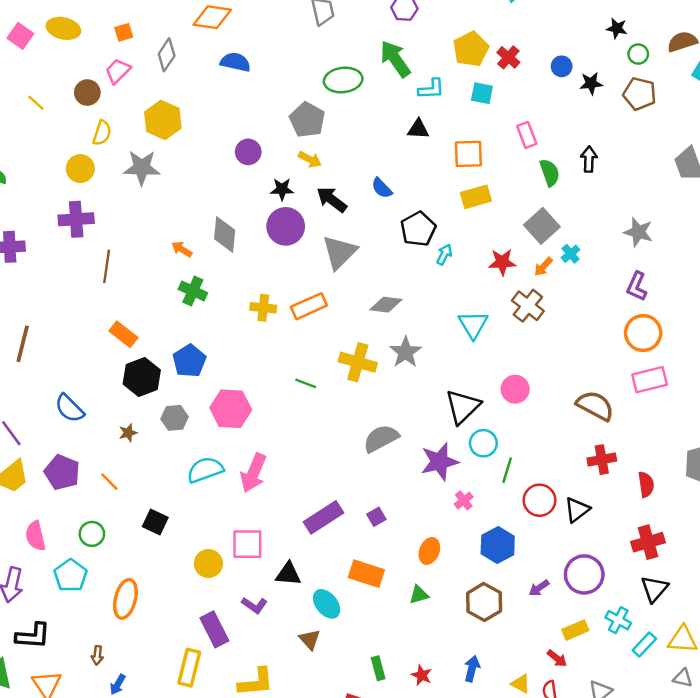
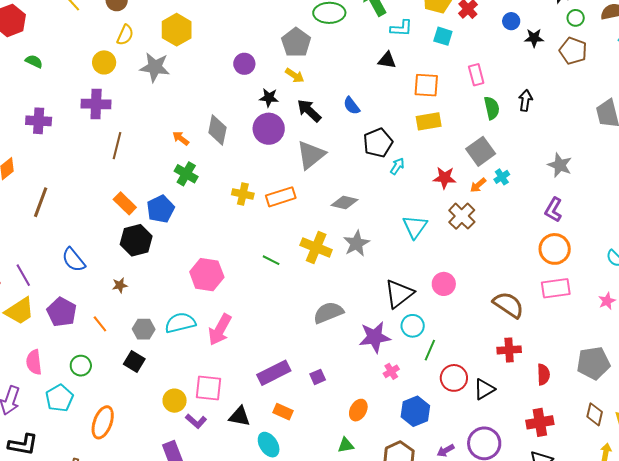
blue pentagon: (189, 361) -> (160, 209), moved
gray hexagon: (174, 418) -> (144, 329), moved
orange rectangle: (366, 574) -> (283, 412), moved, size x0.7
purple L-shape: (254, 605) -> (196, 421), moved

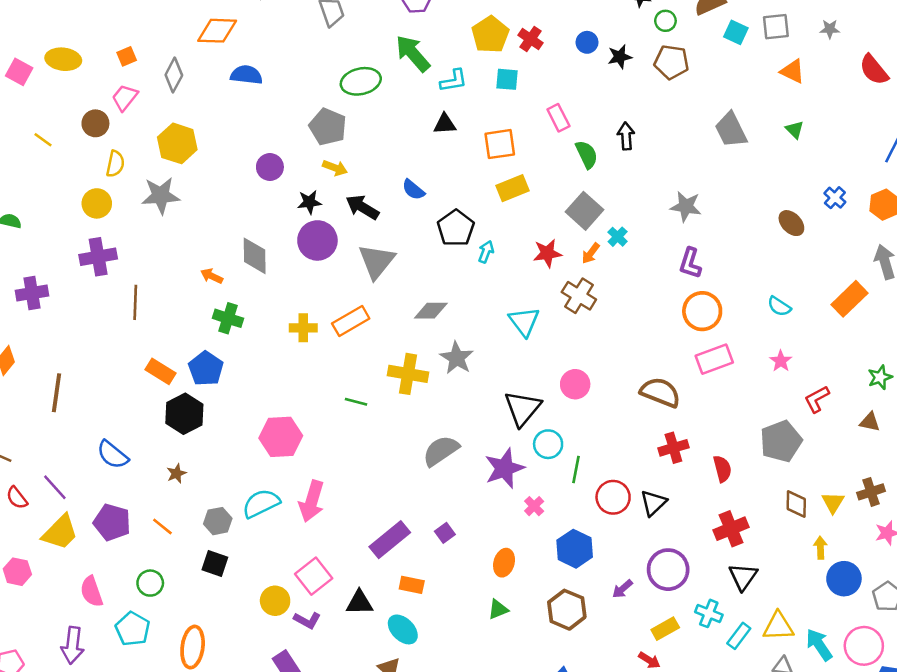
pink square: (209, 388) -> (314, 576), turned -32

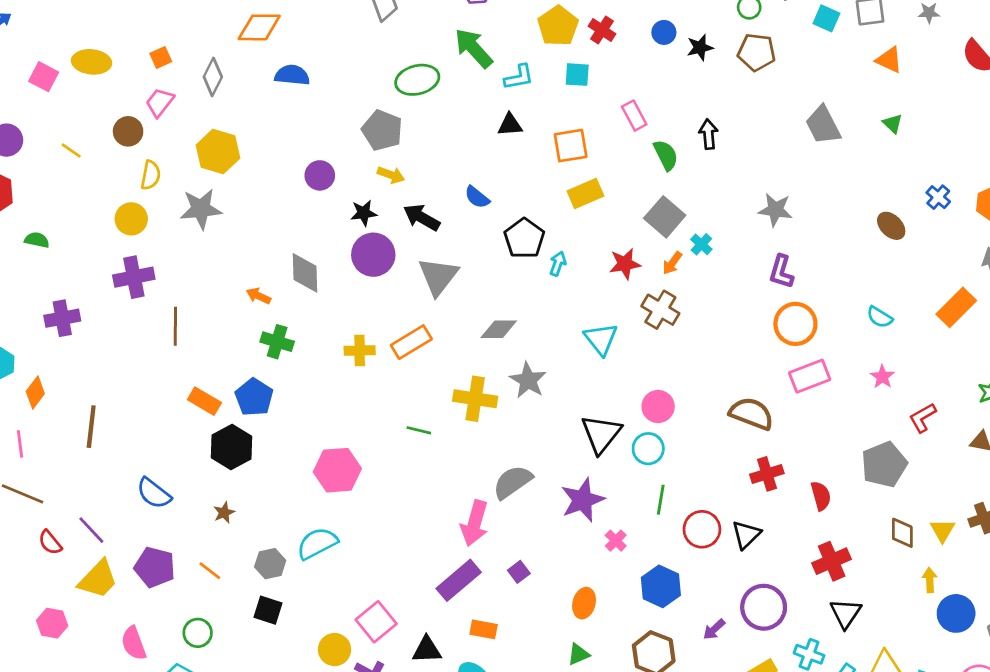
cyan circle: (548, 444) -> (648, 449), moved
pink arrow: (312, 501) -> (475, 523), moved

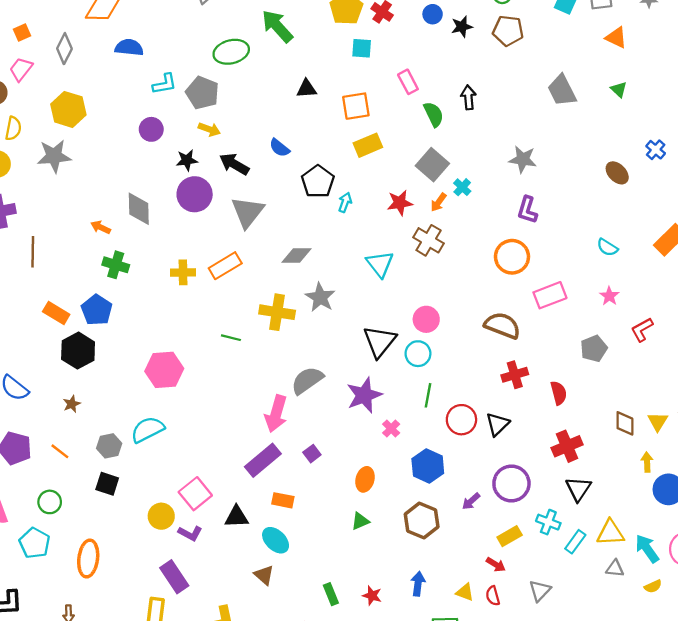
cyan L-shape: (519, 77) -> (165, 84), moved
orange circle: (795, 324) -> (512, 257), moved
gray pentagon: (884, 465) -> (594, 349), moved, size x0.7

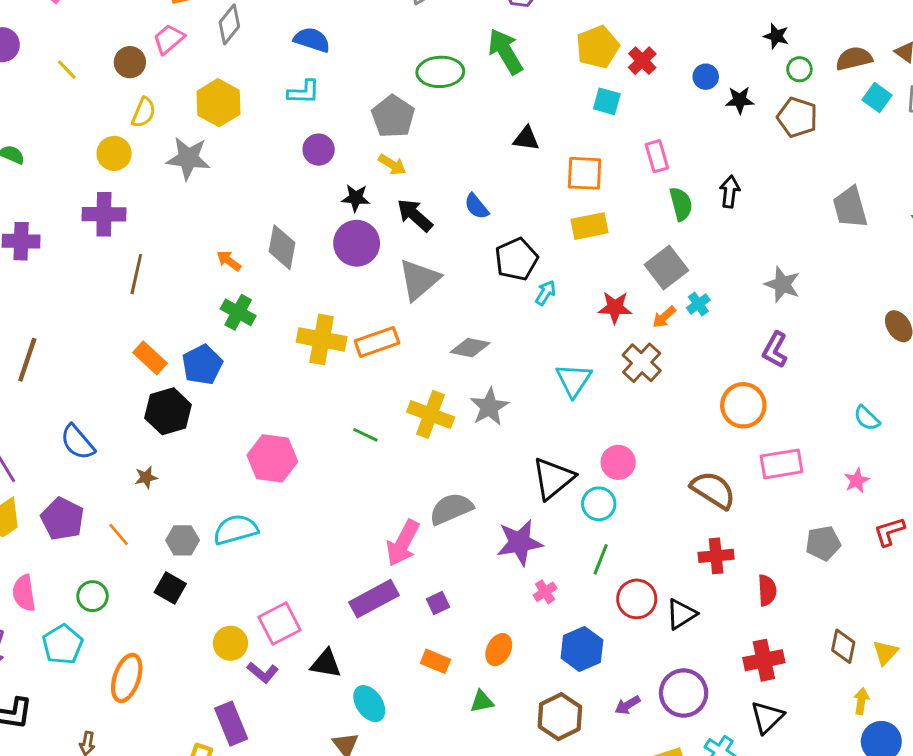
cyan L-shape: (165, 84) -> (304, 92), moved
yellow cross: (183, 272) -> (322, 339), size x1.5
orange rectangle: (283, 500) -> (435, 661), moved

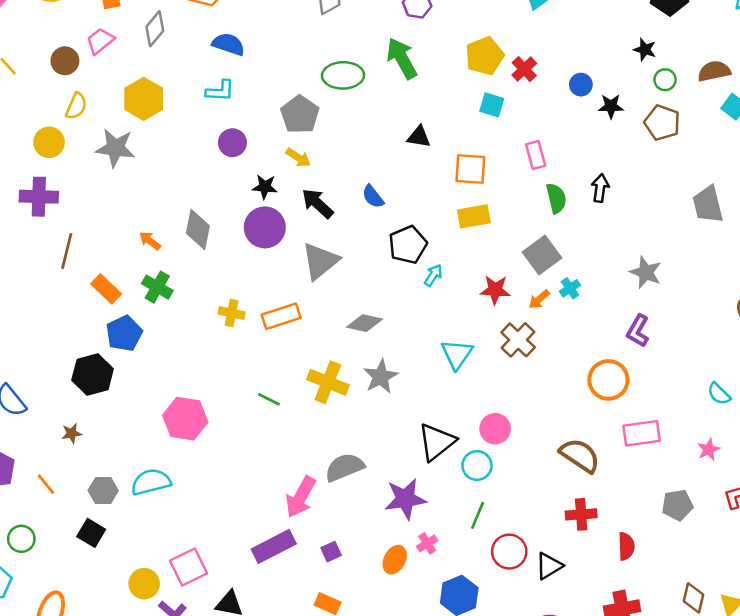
yellow cross: (322, 339) -> (232, 313), size x0.6
orange rectangle: (150, 358) -> (106, 289), moved
orange ellipse: (499, 650) -> (395, 560), moved

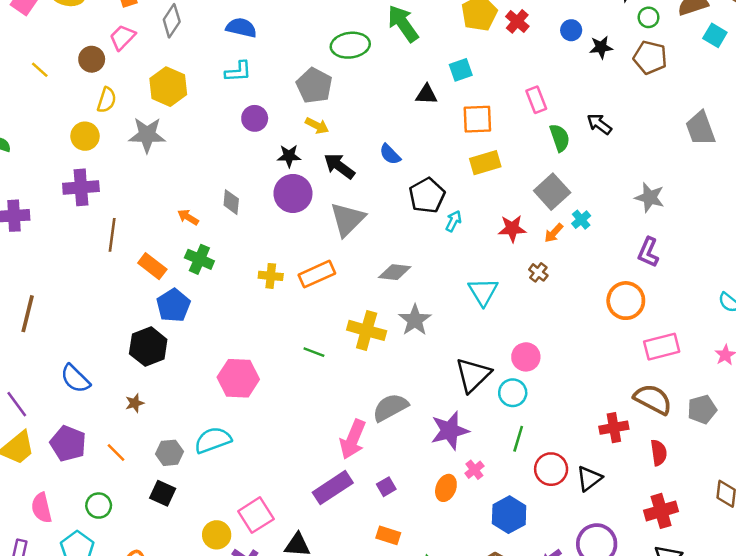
cyan square: (492, 105) -> (461, 70), moved, turned -30
black arrow: (600, 188) -> (599, 124), turned -55
gray diamond: (198, 230) -> (231, 202), size x0.7
brown cross: (518, 340) -> (538, 272), size x0.6
brown semicircle: (580, 455) -> (653, 399), moved

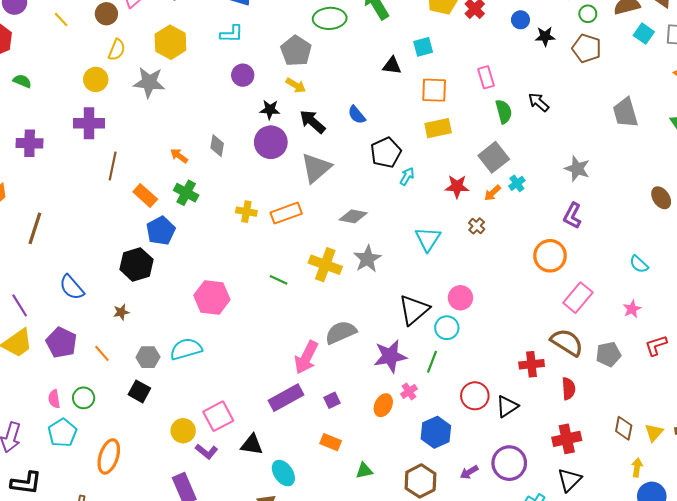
pink rectangle: (662, 347) -> (578, 298), turned -40
green line: (518, 439) -> (432, 362), moved
pink semicircle: (42, 508) -> (54, 399), moved, size x0.7

